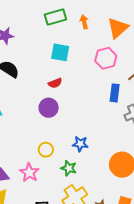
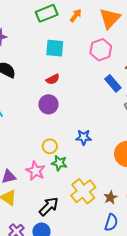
orange arrow: (84, 22) -> (76, 15), turned 56
blue rectangle: (115, 93) -> (113, 83), turned -42
green star: (69, 168) -> (59, 163), moved

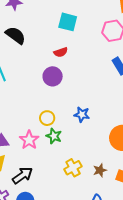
yellow cross: (83, 191) -> (73, 168), size x0.7
brown star: (110, 197) -> (100, 170), moved
black arrow: (49, 206) -> (23, 175), moved

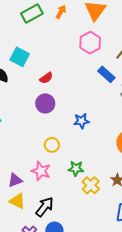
cyan square: (68, 22) -> (20, 57), moved, turned 30
blue star: (82, 115) -> (81, 121), moved
green star: (54, 136) -> (76, 168), moved

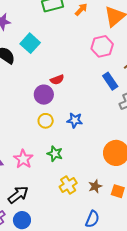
red semicircle: (46, 78) -> (57, 80), moved
yellow circle: (52, 145) -> (46, 121), moved
green star: (76, 168) -> (55, 154), moved

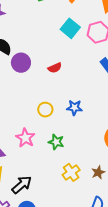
cyan square: (30, 43) -> (70, 28), moved
purple circle: (44, 95) -> (21, 63), moved
pink star: (23, 159) -> (25, 138), moved

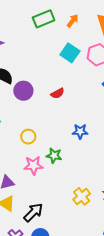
yellow circle: (45, 110) -> (28, 137), moved
pink star: (25, 138) -> (33, 165), turned -30
green star: (56, 142) -> (54, 156), moved

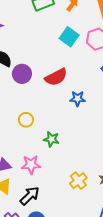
red semicircle: (58, 93) -> (56, 77), size x1.6
blue star: (80, 131) -> (78, 99), moved
pink star: (33, 165) -> (31, 165), moved

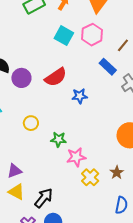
pink star: (31, 165) -> (76, 157), moved

